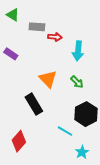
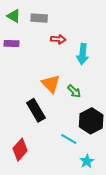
gray rectangle: (37, 27) -> (39, 18), moved
purple rectangle: (11, 54) -> (12, 43), moved, turned -32
green arrow: (77, 82) -> (74, 91), moved

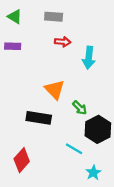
gray rectangle: (39, 18) -> (54, 17), moved
green arrow: (74, 91) -> (80, 108), moved
black rectangle: (36, 110) -> (39, 118), turned -50

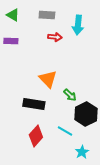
cyan arrow: (89, 58) -> (78, 25), moved
red diamond: (22, 160) -> (36, 136), moved

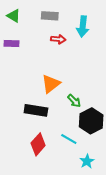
orange triangle: (48, 79) -> (51, 84), turned 36

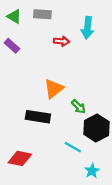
gray rectangle: (50, 16) -> (42, 14), moved
purple rectangle: (12, 43) -> (12, 46), turned 40
red diamond: (38, 144) -> (20, 158), moved, turned 60

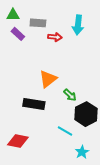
gray rectangle: (42, 14) -> (38, 23), moved
green triangle: (14, 16) -> (13, 15), turned -32
purple rectangle: (12, 46) -> (18, 34), moved

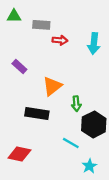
cyan arrow: (78, 25) -> (94, 44), moved
purple rectangle: (18, 34) -> (19, 66), moved
green arrow: (70, 95) -> (76, 104), turned 40

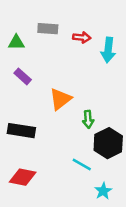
green triangle: (14, 16) -> (16, 42), moved
red arrow: (60, 40) -> (82, 37), moved
black rectangle: (37, 114) -> (21, 131), moved

